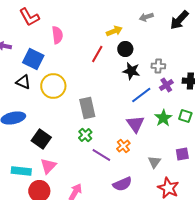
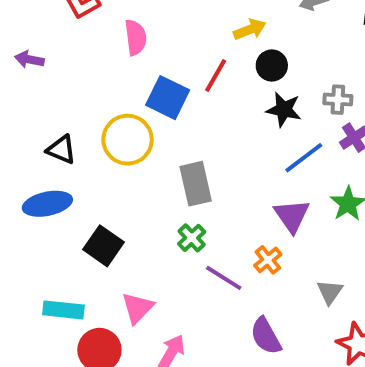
blue square: (33, 59) -> (168, 98), moved
black triangle: (23, 82) -> (61, 150), moved
pink triangle: (48, 166) -> (138, 308), moved
purple semicircle: (122, 184) -> (266, 336), turned 84

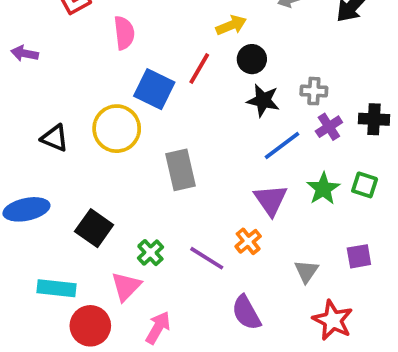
blue ellipse: (47, 204) -> (26, 209), moved
green cross: (192, 238) -> (150, 253), moved

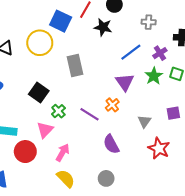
black star: (263, 100) -> (103, 27), moved
purple cross: (329, 127) -> (160, 53), moved
black square: (94, 228) -> (39, 92), moved

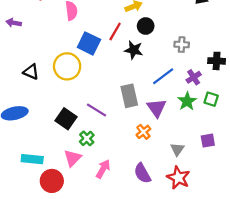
gray rectangle: (75, 66) -> (129, 96), moved
purple line: (90, 114) -> (97, 110), moved
red star: (159, 148) -> (178, 178), moved
pink arrow: (63, 153) -> (103, 169), moved

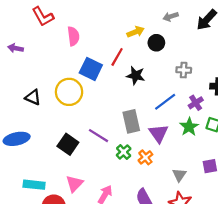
black circle: (146, 26) -> (156, 43), moved
green cross: (87, 138) -> (124, 152), moved

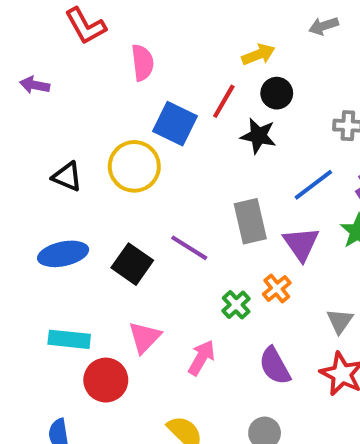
black circle: (156, 43) -> (277, 93), moved
blue ellipse: (17, 139) -> (63, 254), moved
green cross: (124, 152) -> (236, 305), moved

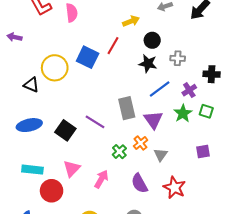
pink semicircle: (142, 63) -> (72, 13), moved
black circle: (277, 93) -> (152, 40), moved
black star: (258, 136) -> (148, 64), moved
yellow circle: (134, 166) -> (55, 68), moved
gray triangle: (340, 321) -> (161, 155), moved

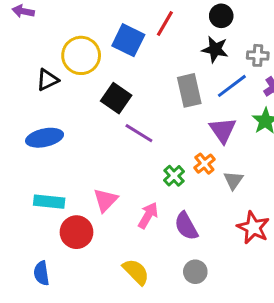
gray cross: (178, 58) -> (258, 55), moved
black triangle: (31, 85) -> (48, 80), turned -49
gray rectangle: (127, 108) -> (189, 90), moved
black square: (65, 130) -> (116, 98), moved
purple semicircle: (139, 183) -> (186, 226), moved

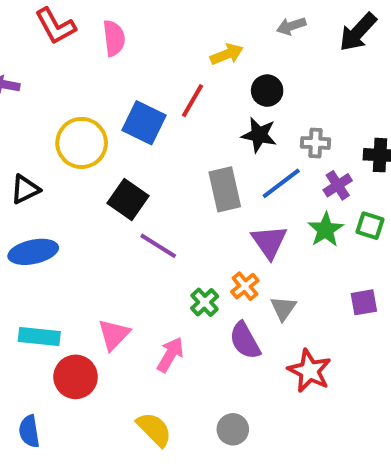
black triangle: (48, 80) -> (25, 189), moved
purple semicircle: (186, 226) -> (245, 341), moved

